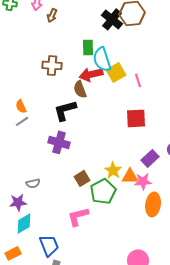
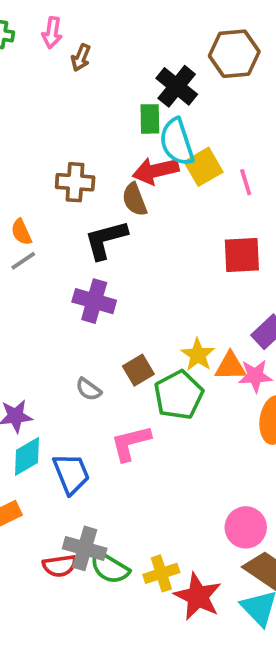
black cross: (112, 19) -> (177, 86), moved
brown cross: (52, 65) -> (75, 182), moved
gray semicircle: (33, 183) -> (88, 389), moved, turned 48
blue trapezoid: (49, 245) -> (71, 474), moved

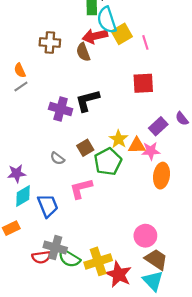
black L-shape: (106, 240) -> (87, 100), moved
yellow cross: (161, 573) -> (98, 261), size x1.4

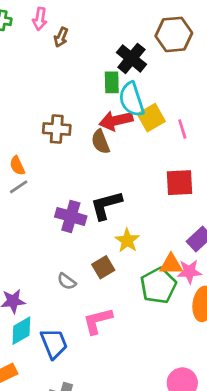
yellow star: (119, 139) -> (127, 240), moved
green pentagon: (108, 162) -> (158, 286), moved

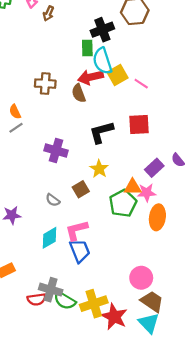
black cross: (131, 58) -> (102, 30), turned 30
pink line: (182, 129) -> (141, 84), turned -40
black L-shape: (106, 205) -> (101, 132), moved
cyan diamond: (21, 331) -> (50, 238), moved
blue trapezoid: (54, 343) -> (80, 251), moved

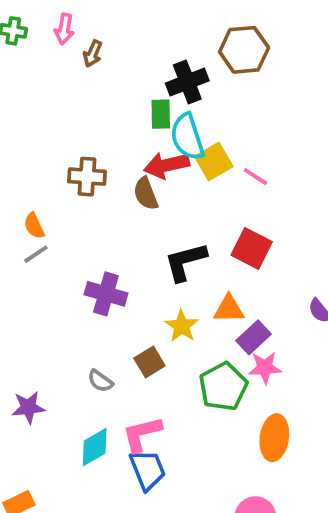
red square: (139, 125) -> (252, 248), turned 30
purple rectangle: (154, 168) -> (254, 337), moved
orange triangle: (133, 187) -> (229, 309), moved
orange ellipse: (157, 217) -> (274, 438), moved

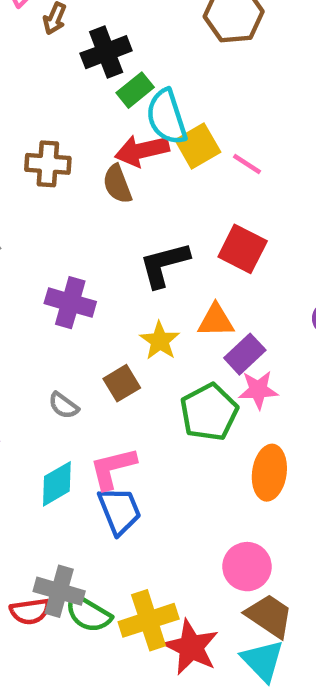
black cross: (187, 82) -> (106, 52), moved
green rectangle: (161, 114) -> (135, 90), turned 52

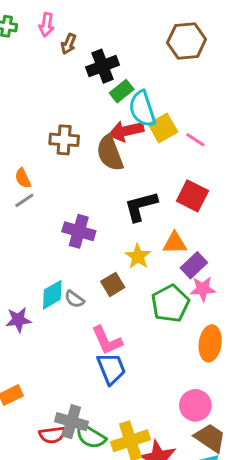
brown semicircle: (117, 184) -> (110, 153), size x1.4
pink L-shape: (113, 468) -> (107, 340), turned -100
cyan diamond: (57, 484) -> (52, 295), moved

